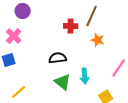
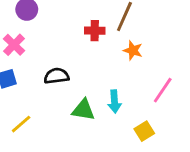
black semicircle: (58, 58) -> (56, 76), moved
green triangle: (63, 82) -> (83, 110), turned -30

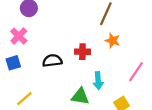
red cross: (95, 31) -> (82, 52), moved
green triangle: (83, 110) -> (80, 96), moved

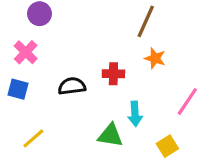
blue square: (13, 63) -> (18, 89), turned 32

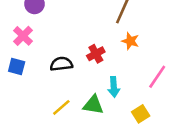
red cross: (113, 74) -> (96, 54), turned -30
yellow line: (33, 138) -> (61, 107), moved

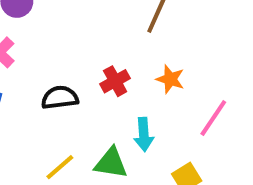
orange star: (130, 41) -> (170, 79), moved

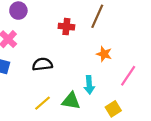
red cross: (115, 81) -> (66, 27), moved, turned 35

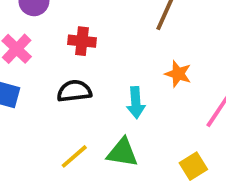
red cross: (66, 27) -> (82, 41), moved
cyan arrow: (89, 85) -> (136, 103), moved

